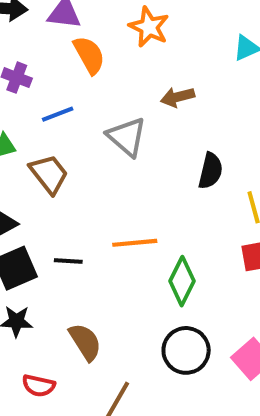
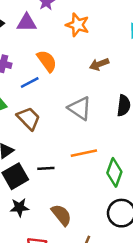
orange semicircle: (89, 55) -> (47, 61), moved
gray triangle: (127, 137) -> (80, 108), moved

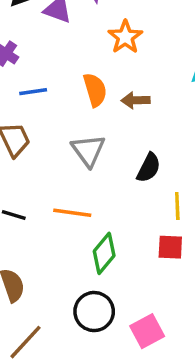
orange semicircle: (47, 61) -> (95, 90), moved

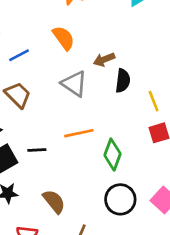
brown arrow: (136, 100) -> (104, 59), moved

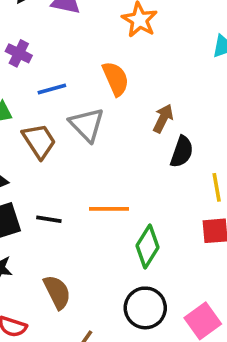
brown arrow: (104, 59) -> (163, 118), turned 125
gray triangle: (74, 84) -> (87, 125), moved

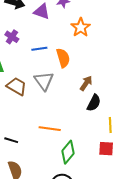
blue line: (52, 89) -> (39, 49), moved
brown trapezoid: (39, 141) -> (17, 86), turned -35
black line: (49, 219) -> (11, 140), moved

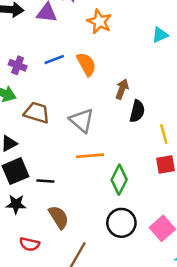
purple cross: (12, 37) -> (18, 65), moved
gray triangle: (44, 81) -> (82, 120), moved

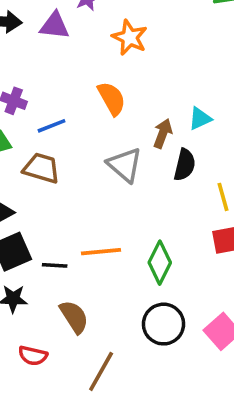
cyan triangle: (160, 35) -> (200, 118), moved
blue line: (54, 60) -> (52, 126), moved
gray triangle: (82, 120) -> (125, 165), moved
orange line: (90, 156) -> (101, 252), moved

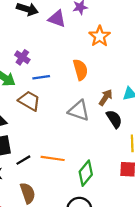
gray triangle: (125, 165) -> (79, 111), turned -35
black semicircle: (185, 165) -> (114, 119), turned -60
black line: (55, 265) -> (23, 160), turned -48

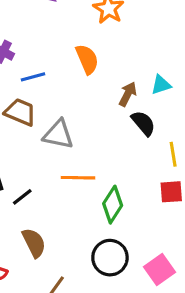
gray triangle: (79, 111) -> (58, 134), moved
orange line: (53, 158) -> (78, 178), moved

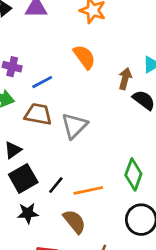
gray triangle: (58, 134) -> (74, 126), turned -44
orange line: (78, 178) -> (88, 190), moved

